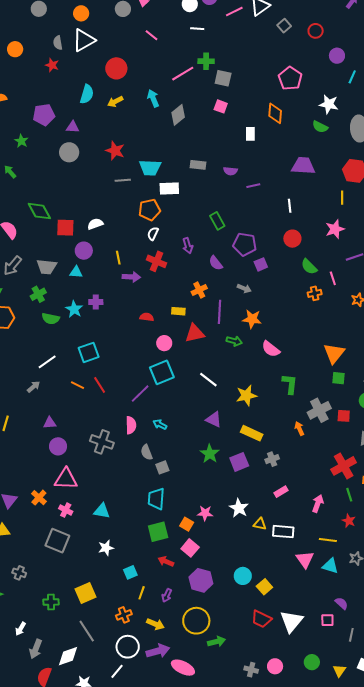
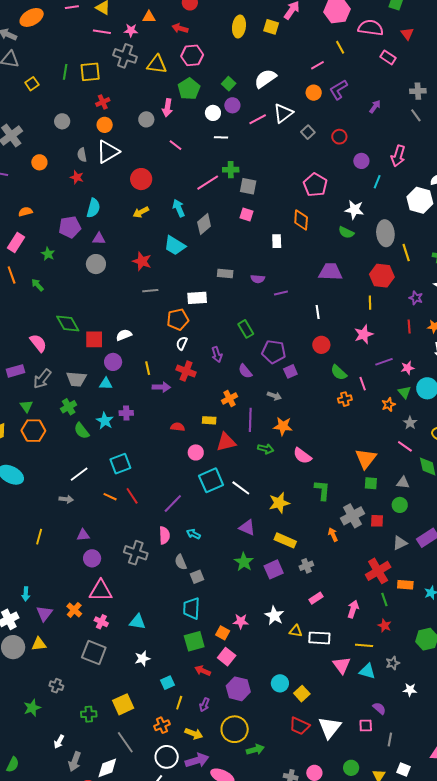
cyan semicircle: (87, 94) -> (93, 208), moved
cyan trapezoid: (150, 168) -> (175, 246), moved, turned 30
green semicircle: (51, 319) -> (82, 431), turned 42
cyan square: (162, 372) -> (211, 480), moved
gray arrow: (34, 387) -> (66, 499), turned 48

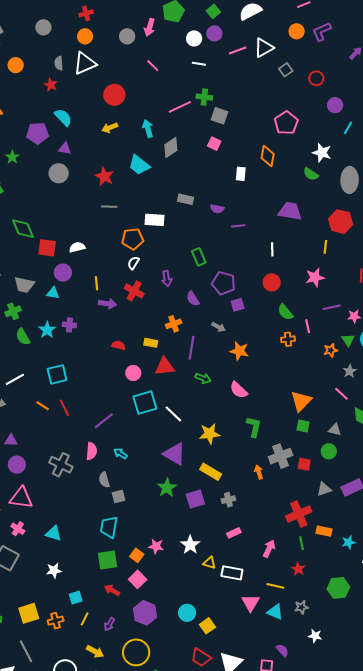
cyan semicircle: (93, 208) -> (63, 117), turned -66
orange star: (283, 426) -> (239, 351), moved
purple triangle: (247, 528) -> (174, 454), size x1.4
orange cross: (162, 725) -> (56, 621), moved

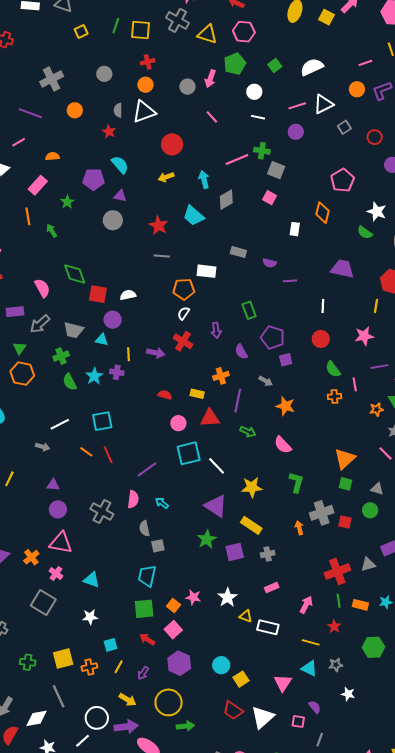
purple circle: (214, 33) -> (296, 132), moved
yellow line: (96, 283) -> (128, 354), moved
gray triangle: (324, 489) -> (368, 564), moved
orange rectangle: (324, 531) -> (360, 605), moved
pink triangle: (251, 603) -> (283, 683), moved

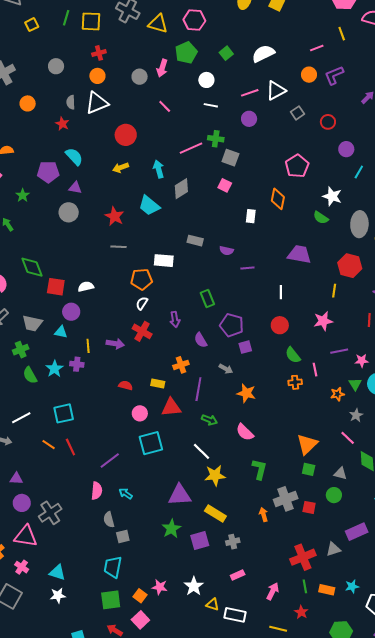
white line: (217, 466) -> (201, 451), moved
purple triangle: (216, 506) -> (180, 495), turned -35
gray cross: (102, 511) -> (50, 513), moved, turned 30
white star: (90, 617) -> (58, 595), moved

